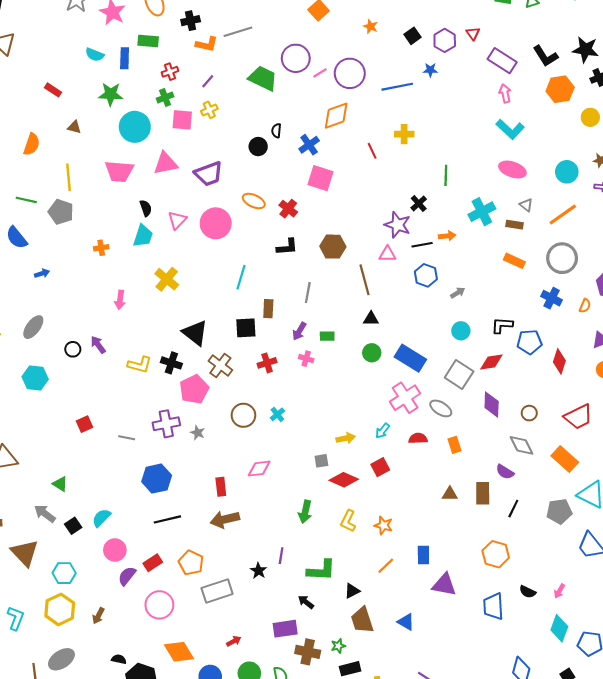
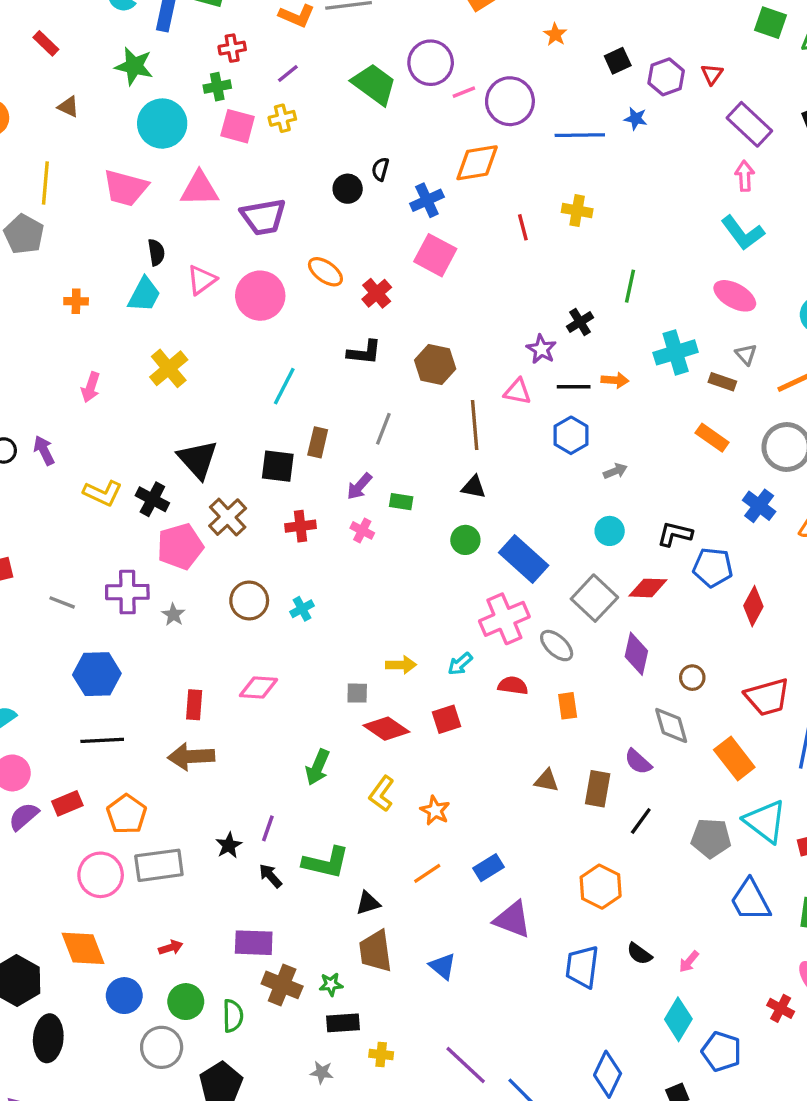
purple star: (398, 225) -> (541, 349), size x0.7
blue rectangle: (423, 555) -> (489, 868), turned 48
black arrow: (306, 602) -> (270, 876), moved
pink circle: (159, 605) -> (101, 875), moved

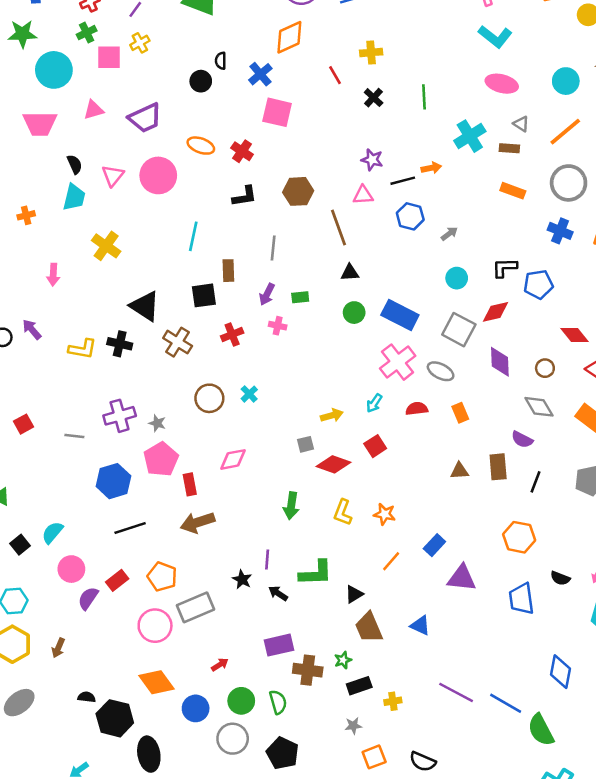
pink triangle: (199, 189) -> (94, 110), size x0.7
black cross: (580, 322) -> (374, 98), moved
pink pentagon: (180, 546) -> (161, 459), moved
red diamond: (753, 606) -> (574, 335), moved, turned -52

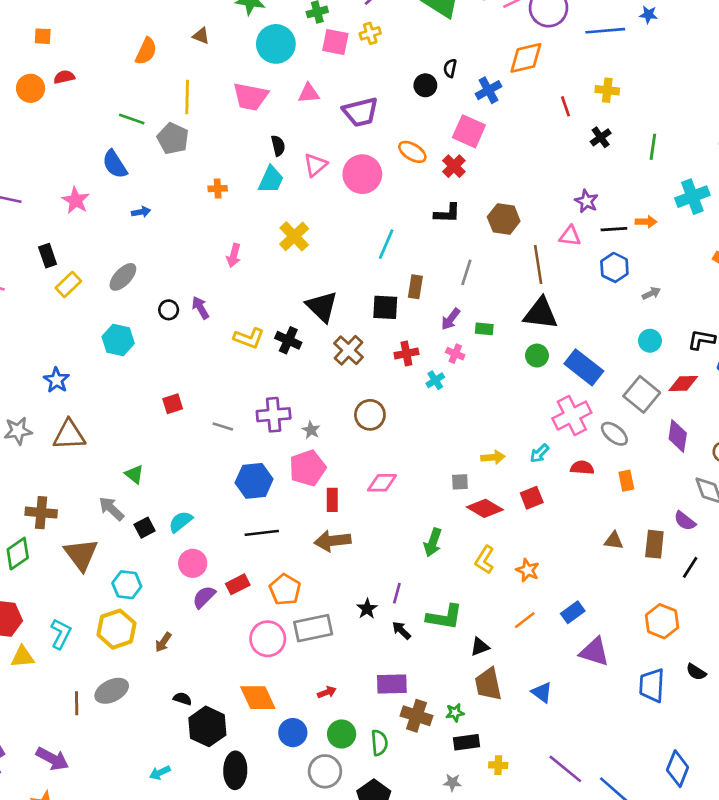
pink square: (277, 112) -> (469, 131), moved
black triangle: (350, 273) -> (541, 313), size x1.8
cyan cross: (249, 394) -> (435, 380), moved

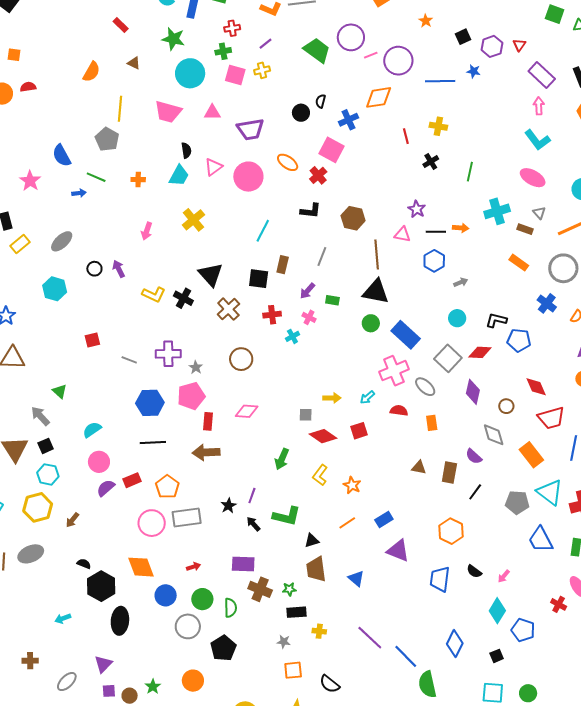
green line: (132, 119) -> (96, 177), moved
black square: (145, 528) -> (46, 446), moved

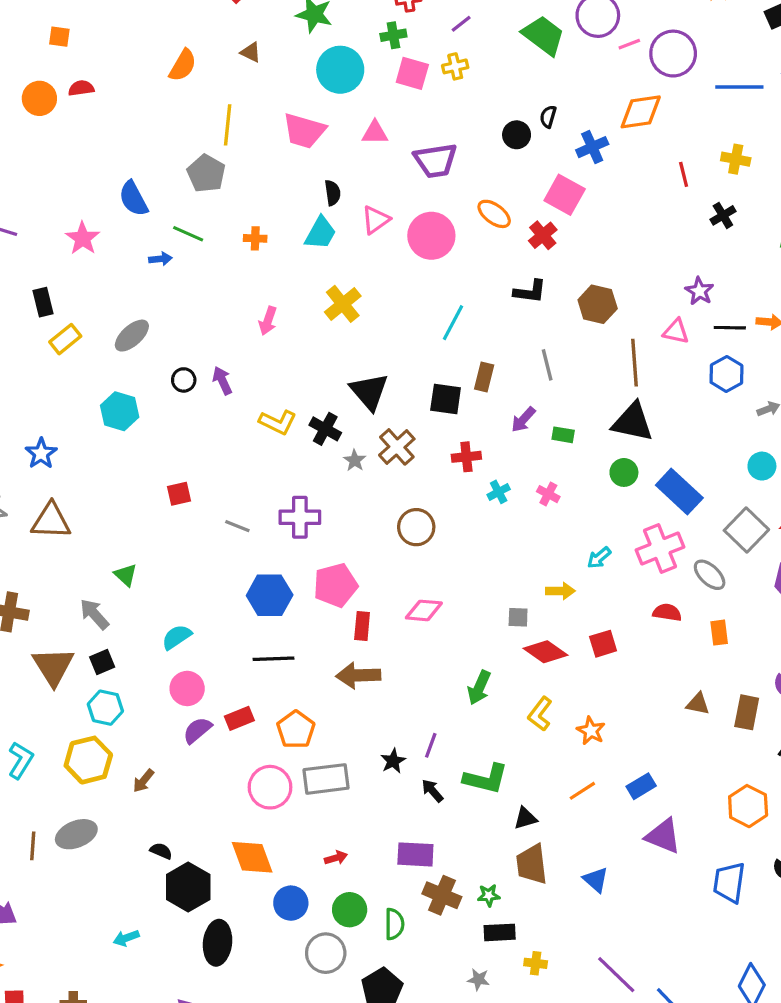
gray line: (322, 257) -> (547, 365), turned -36
pink cross: (309, 317) -> (548, 494), moved
gray star: (196, 367) -> (355, 460), moved
cyan arrow: (367, 397) -> (599, 558), moved

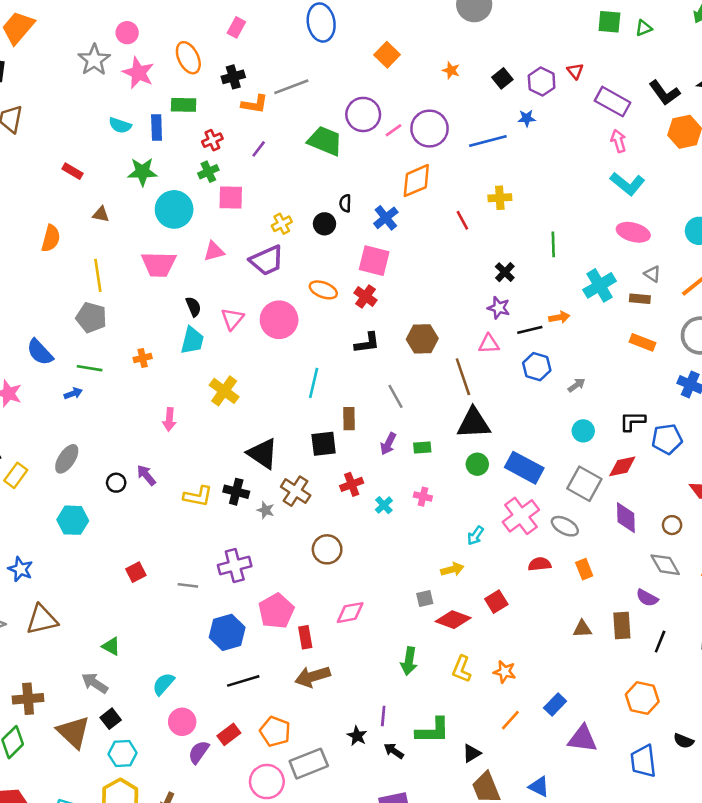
yellow cross: (455, 66) -> (282, 224), moved
black cross: (723, 215) -> (505, 272), moved

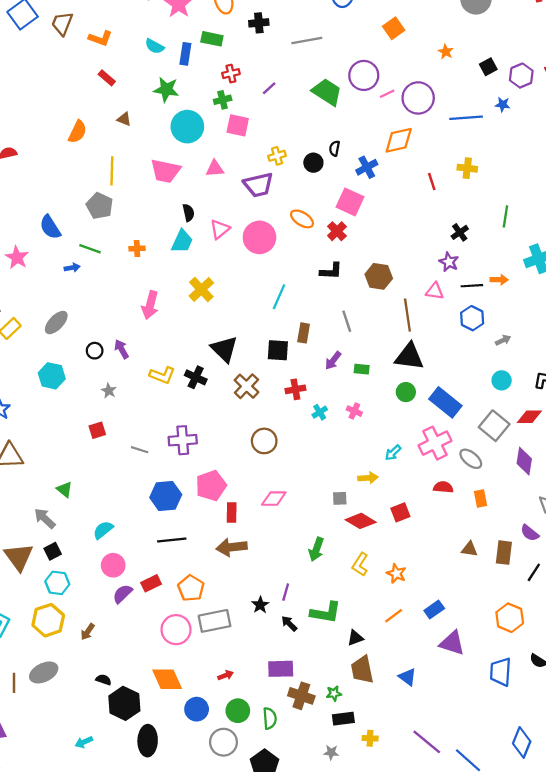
orange L-shape: (255, 104) -> (100, 38), moved
pink arrow: (169, 419) -> (150, 305), size x1.4
gray star: (266, 510) -> (109, 391), moved

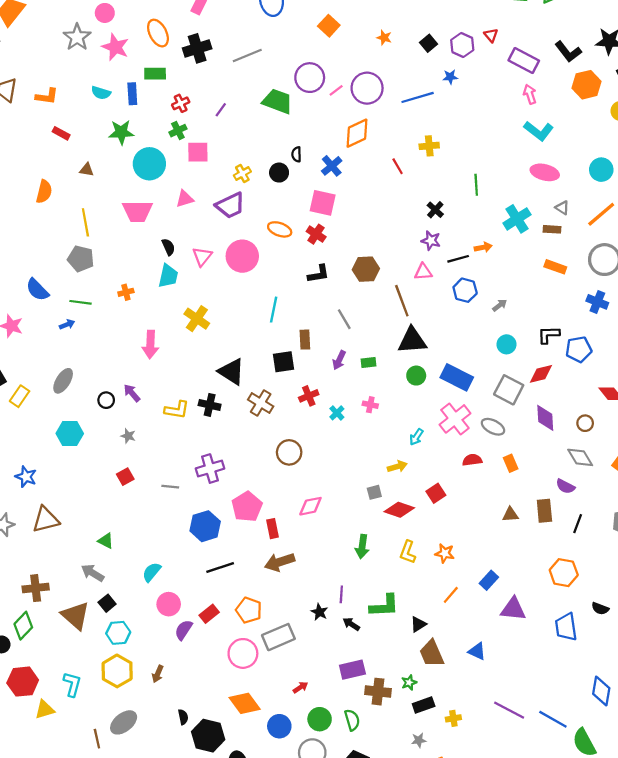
black cross: (259, 23) -> (197, 48), size x1.4
black semicircle: (104, 680) -> (183, 717), turned 72

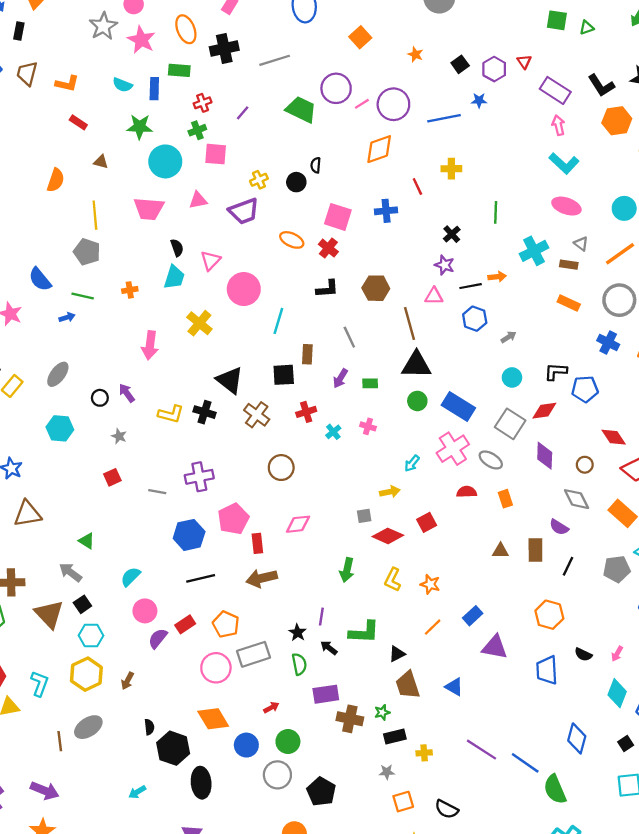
blue cross: (332, 166) -> (386, 211), moved, turned 30
pink circle: (242, 256) -> (244, 289), moved
green semicircle: (352, 720) -> (299, 664), moved

